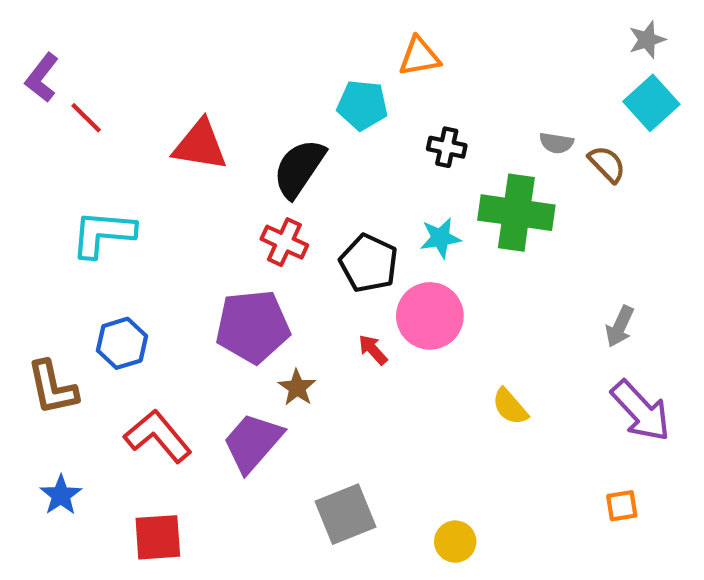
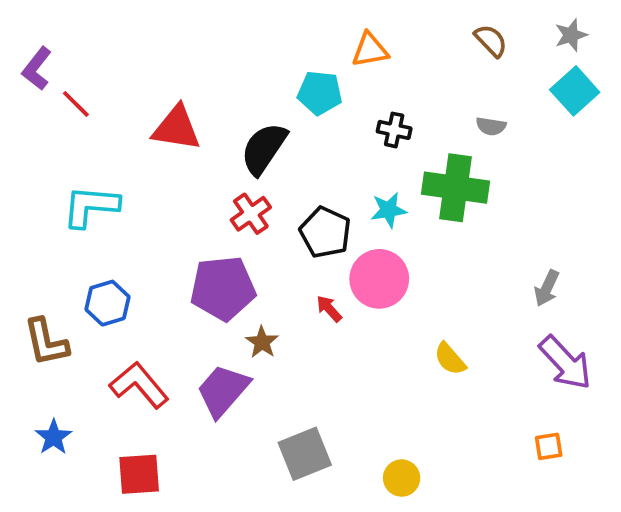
brown semicircle: (607, 164) -> (491, 41), moved
red cross: (284, 242) -> (251, 214), turned 30

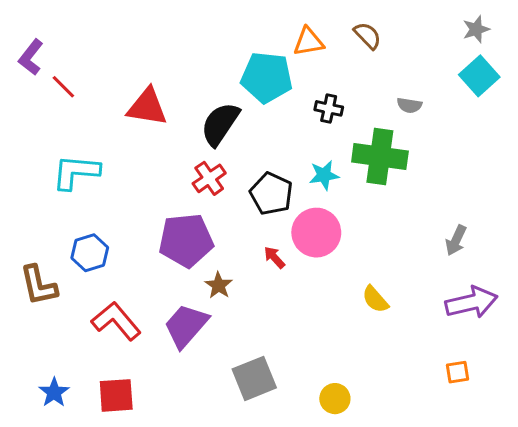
brown semicircle: (491, 41) -> (367, 36), moved
cyan pentagon: (320, 93) -> (267, 77), size x1.4
purple arrow: (565, 363) -> (471, 302), turned -60
blue star: (54, 437) -> (54, 392), moved

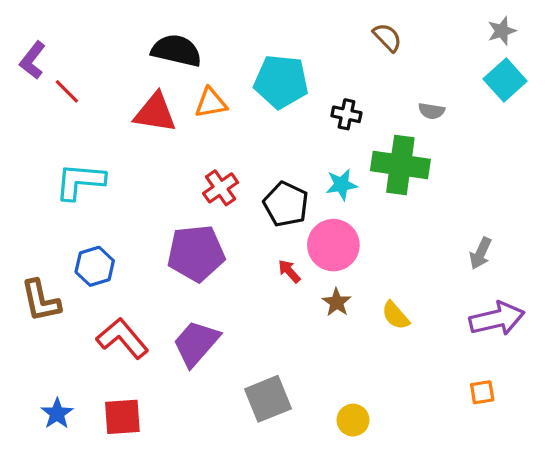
orange triangle: (309, 42) -> (211, 103), moved
black semicircle: (220, 124) -> (176, 51), moved, turned 69
brown star: (219, 285) -> (337, 302), moved

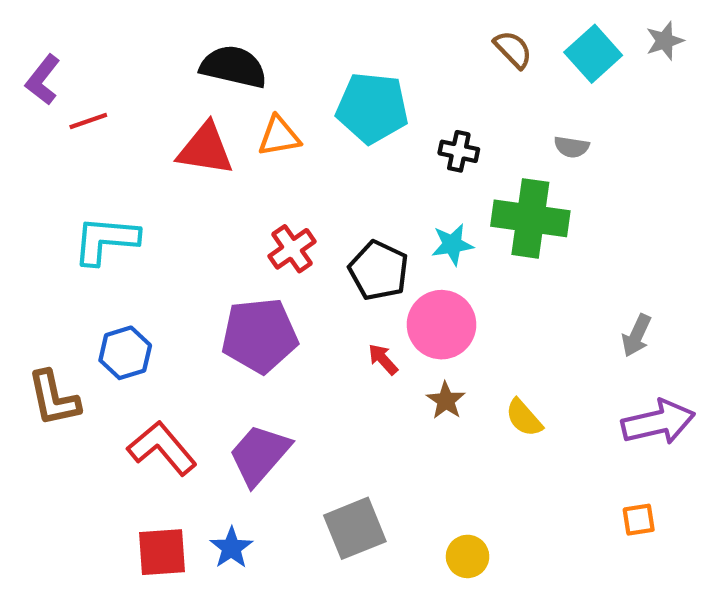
cyan square: (505, 80) -> (593, 54), moved
red line: (67, 91) -> (88, 121), turned -64
blue star: (57, 414) -> (231, 548), moved

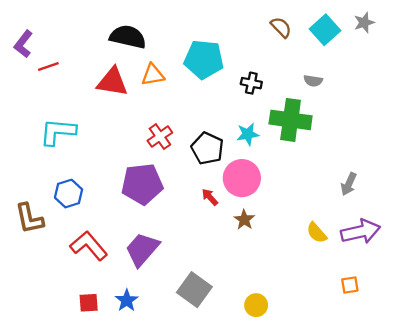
yellow semicircle: (524, 418) -> (317, 233), moved
gray square: (355, 528) -> (194, 290), turned -32
red square: (162, 552) -> (89, 303), size x0.7

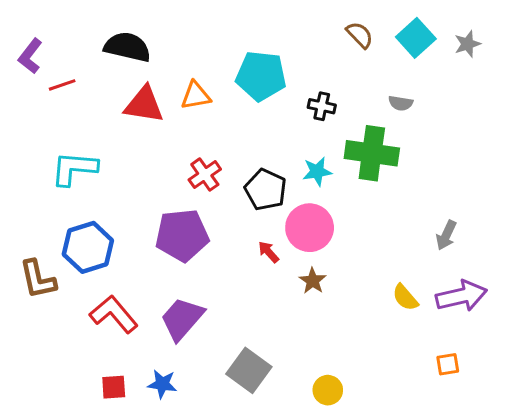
gray star: (364, 23) -> (467, 44), moved
black semicircle: (128, 37) -> (127, 47), moved
blue hexagon: (69, 194) -> (88, 247), size x1.4
blue star: (127, 300) -> (162, 384), turned -30

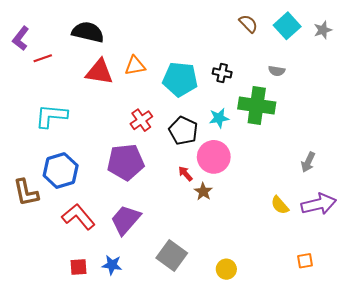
cyan pentagon: (261, 76) -> (180, 79), moved
brown star: (313, 281) -> (203, 192), moved
orange square: (448, 364) -> (305, 261), moved

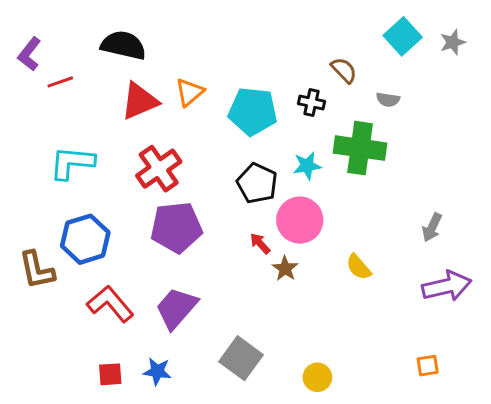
brown semicircle: (248, 24) -> (344, 70), moved
orange triangle: (135, 66) -> (190, 92), turned -30
red triangle: (99, 72) -> (140, 101), turned -32
red cross: (141, 120) -> (159, 169), moved, size x1.4
yellow semicircle: (280, 205) -> (359, 267), moved

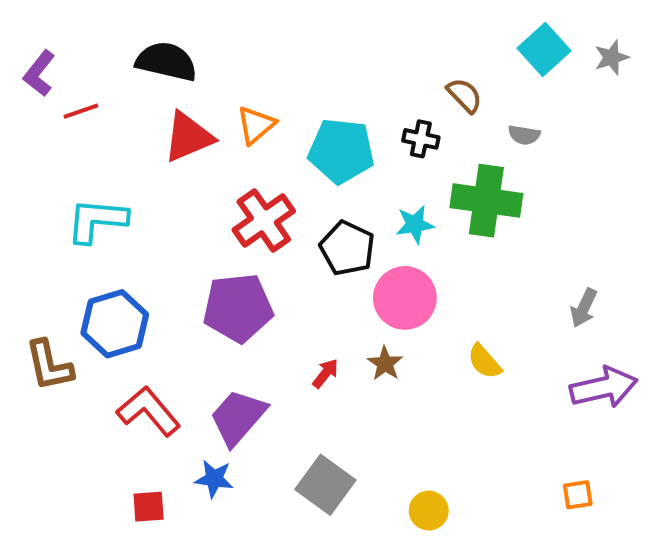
red cross: (159, 169) -> (264, 220), moved
red arrow: (260, 244) -> (325, 373), moved, turned 80
blue star: (157, 371) -> (214, 479), moved

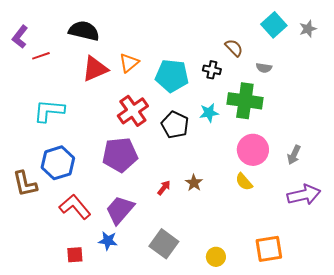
pink circle: (405, 298) -> (253, 150), moved
orange square: (578, 495) -> (269, 249), moved, size x1.8

